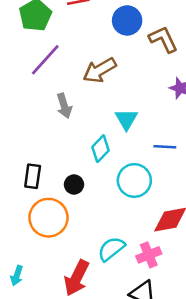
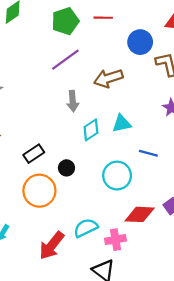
cyan triangle: (126, 119) -> (122, 124), turned 36
cyan diamond: (100, 149) -> (91, 130), moved
black rectangle: (33, 176) -> (34, 154), turned 36

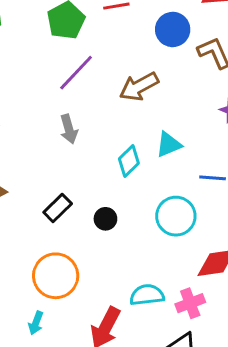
gray arrow: (73, 101) -> (69, 129), moved
orange circle: (39, 191) -> (56, 276), moved
cyan semicircle: (86, 228) -> (147, 295), turned 30

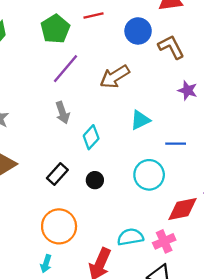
cyan diamond: (129, 161) -> (91, 137), moved

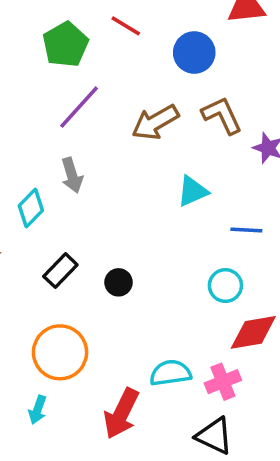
red line: (93, 15) -> (126, 26), turned 42
brown L-shape: (171, 47) -> (222, 115), moved
cyan diamond: (91, 137) -> (31, 208), moved
cyan circle: (149, 175) -> (225, 286), moved, size x0.7

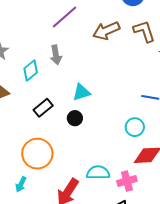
cyan triangle: (193, 191) -> (81, 92), moved

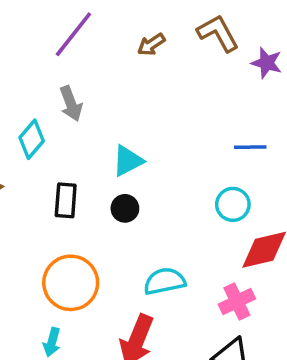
brown arrow: (106, 31) -> (151, 45), size x0.6
black rectangle: (43, 108) -> (66, 200), turned -36
cyan semicircle: (98, 173) -> (165, 281), moved

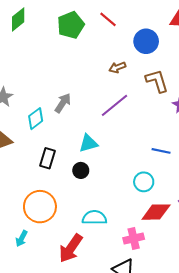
purple line: (73, 34) -> (115, 105), moved
brown arrow: (151, 45) -> (117, 67), moved
gray arrow: (71, 104) -> (63, 103), turned -138

